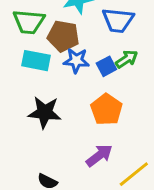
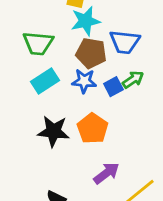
brown pentagon: (63, 36) -> (91, 53), moved
cyan rectangle: (36, 61) -> (45, 81), turned -44
orange pentagon: (106, 109) -> (93, 128), moved

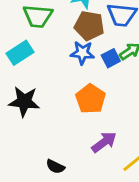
cyan rectangle: (45, 81) -> (20, 53), moved
black star: (53, 131) -> (24, 102), moved

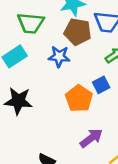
blue star: (82, 53) -> (59, 56), moved
blue square: (111, 58) -> (101, 85), moved

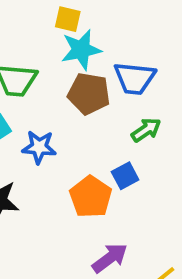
blue star: (59, 56) -> (39, 147), moved

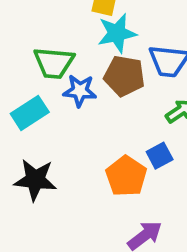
blue star: (39, 147) -> (80, 91), moved

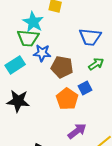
cyan star: (117, 33) -> (33, 22), moved, turned -30
brown pentagon: (124, 76) -> (62, 67), moved

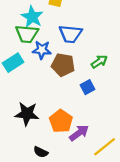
blue trapezoid: (90, 37) -> (70, 34), moved
orange pentagon: (67, 99) -> (61, 121), moved
black star: (18, 101) -> (27, 114), moved

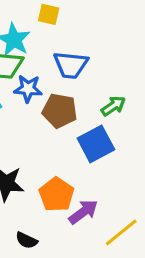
blue square: (88, 87) -> (96, 144), size x1.6

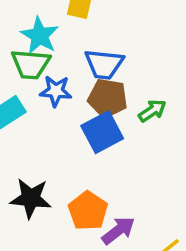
brown pentagon: (60, 111) -> (108, 98), moved
blue square: (96, 144) -> (102, 132), moved

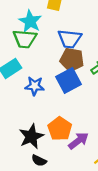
blue star: (56, 91) -> (35, 86), moved
black star: (31, 198) -> (31, 136), moved, turned -30

